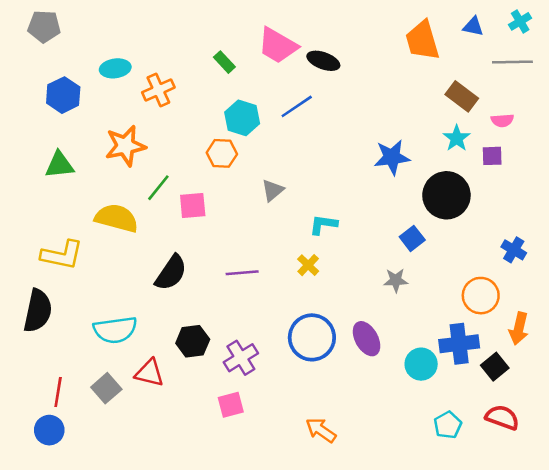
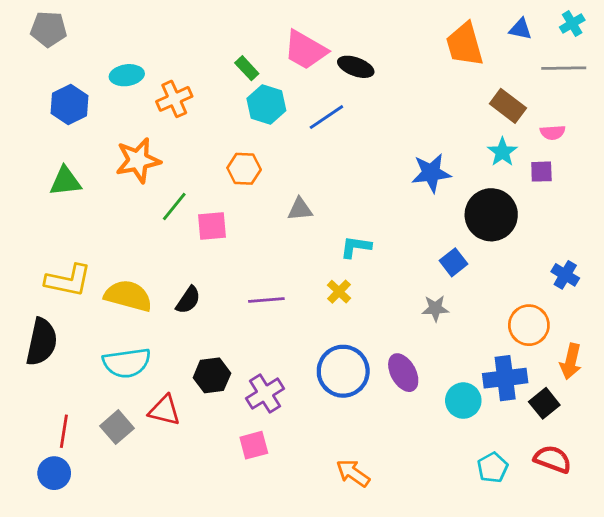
cyan hexagon: (242, 118) -> (266, 105), moved
gray triangle: (273, 190) -> (300, 209), turned 35
yellow semicircle: (116, 218) -> (128, 296), moved
black semicircle: (171, 273) -> (188, 300), size x0.7

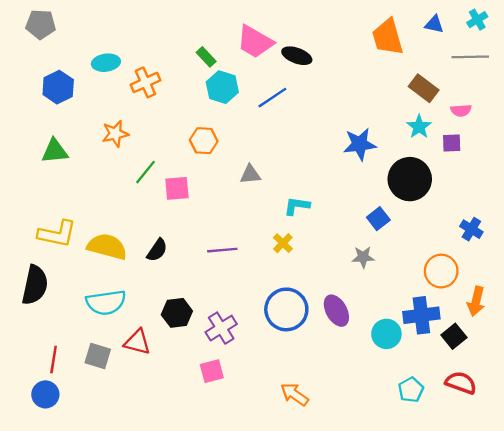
orange star: (138, 160) -> (115, 134), size x0.7
gray square: (117, 427) -> (98, 356), turned -32

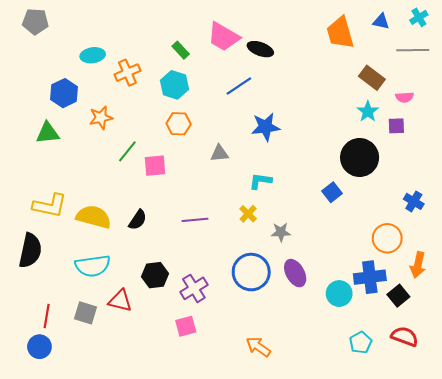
blue hexagon: (58, 87) -> (64, 93), moved
cyan hexagon: (222, 87) -> (174, 85), moved
blue star: (360, 144) -> (265, 127), moved
gray star: (363, 257) -> (281, 232), moved

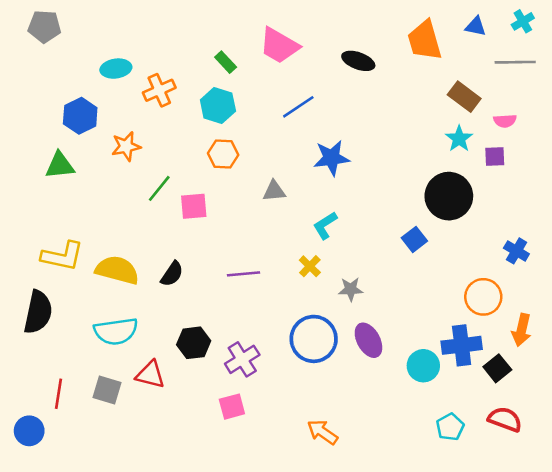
black ellipse: (260, 49) -> (358, 61), moved
cyan L-shape: (260, 181) -> (325, 225), turned -40
blue circle: (39, 347) -> (29, 431), moved

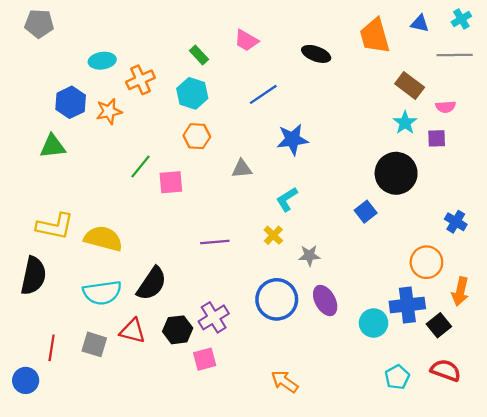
pink trapezoid: (279, 46) -> (246, 40), size x0.7
orange star: (126, 146) -> (109, 111), moved
black semicircle: (172, 274) -> (152, 284), moved, size x1.5
black hexagon: (194, 343) -> (178, 330), moved

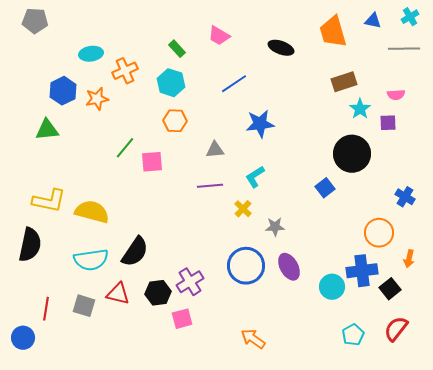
brown rectangle: (410, 85) -> (344, 82), moved, turned -55
purple line: (215, 242) -> (210, 186), moved
orange arrow: (460, 291) -> (409, 259), size x0.7
red semicircle: (446, 370) -> (396, 329), turned -72

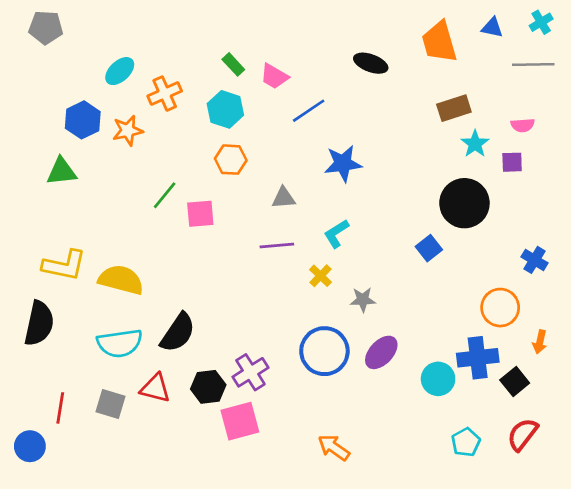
pink trapezoid: (219, 36) -> (274, 76), moved
cyan ellipse: (91, 54) -> (120, 71), turned -35
purple ellipse: (289, 267) -> (381, 352), turned 72
pink square: (182, 319) -> (240, 421), size x1.4

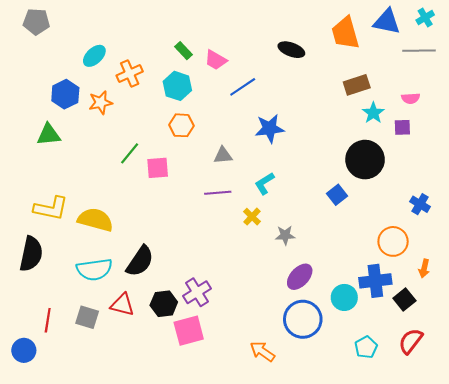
blue triangle: (492, 27) -> (387, 22), size x1.6
blue circle: (324, 351) -> (303, 319), moved

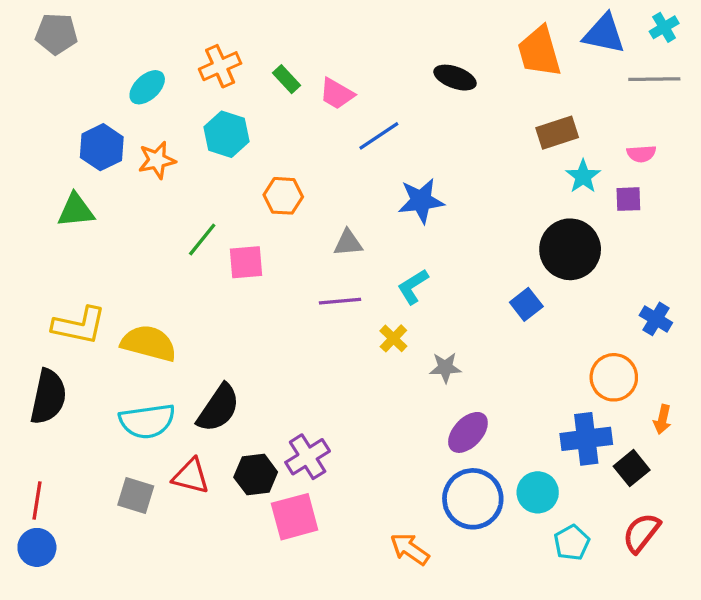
orange cross: (130, 73) -> (220, 66), moved
cyan hexagon: (177, 86) -> (227, 134), moved
cyan circle: (344, 297) -> (538, 492), moved
red line: (48, 320) -> (37, 500), moved

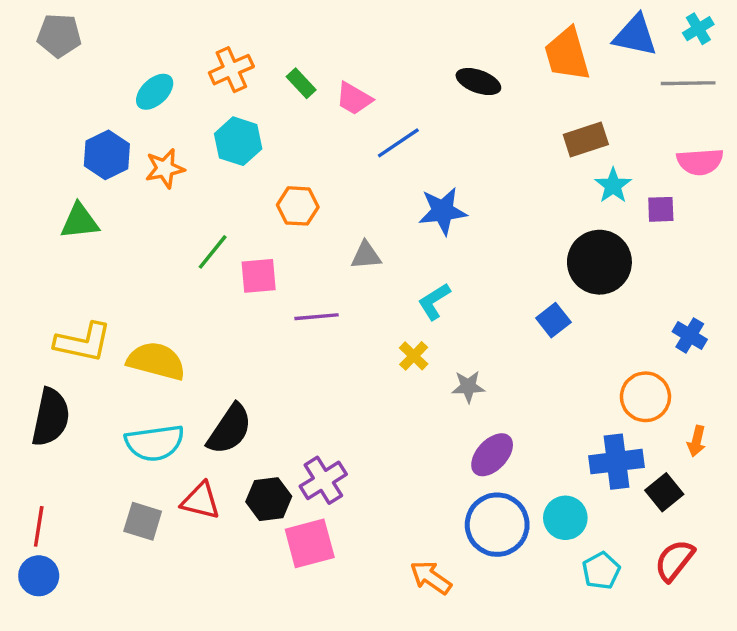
pink semicircle: (641, 154) -> (700, 162), moved, size x1.5
purple line: (340, 301) -> (317, 317), moved

